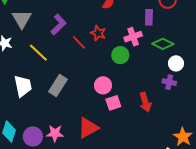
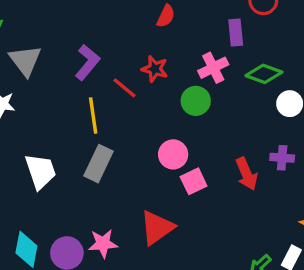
yellow line: (38, 53) -> (93, 115), moved, turned 45
purple cross: (169, 82) -> (282, 158), moved

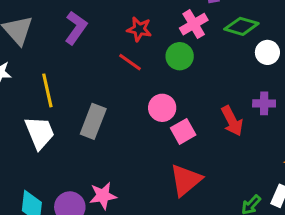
red line: (124, 88) -> (130, 62), moved
yellow line: (93, 115) -> (47, 90), moved
red triangle: (157, 228) -> (186, 180), moved

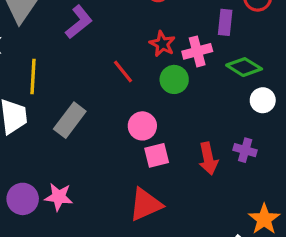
red star: (139, 29) -> (162, 44), moved

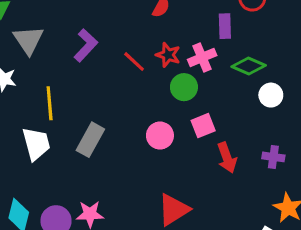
red line: (123, 71) -> (134, 62), moved
purple cross: (245, 150) -> (273, 157), moved
pink square: (157, 155) -> (203, 126), moved

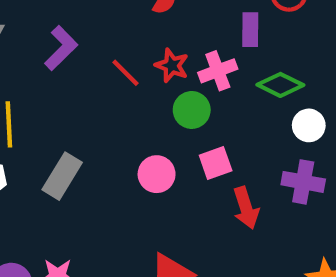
purple cross: (273, 157) -> (303, 182), moved, size x1.4

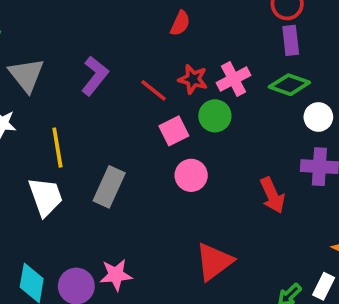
purple rectangle: (250, 30) -> (291, 40), moved
pink square: (216, 163) -> (174, 131), moved

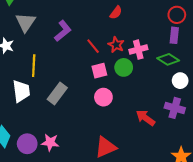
red arrow: (272, 195) -> (145, 118), turned 138

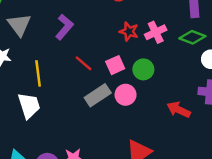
red line: (93, 46) -> (84, 63), moved
green circle: (124, 67) -> (143, 69), moved
gray rectangle: (57, 94) -> (98, 95), moved, turned 30

